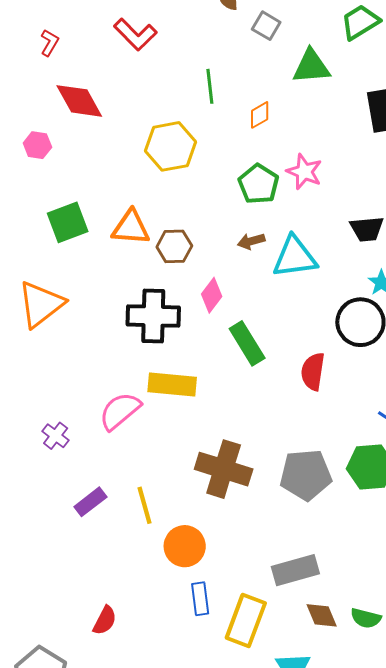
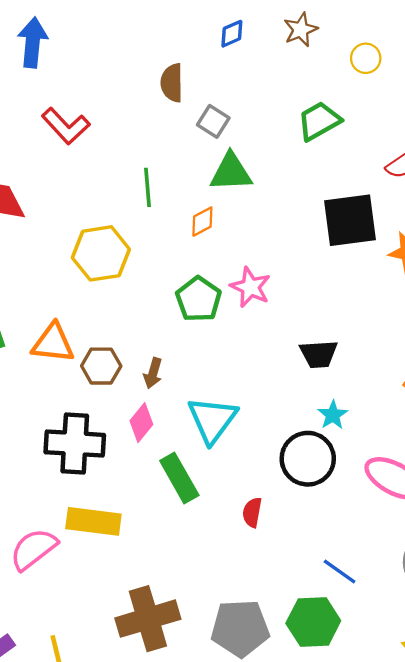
green triangle: (311, 66) -> (231, 172), moved
brown arrow: (251, 241) -> (153, 373), moved, turned -60
cyan triangle: (295, 257) -> (212, 420), moved, turned -48
red semicircle: (313, 372) -> (252, 512), size x0.7
brown cross: (224, 469) -> (148, 619), turned -36

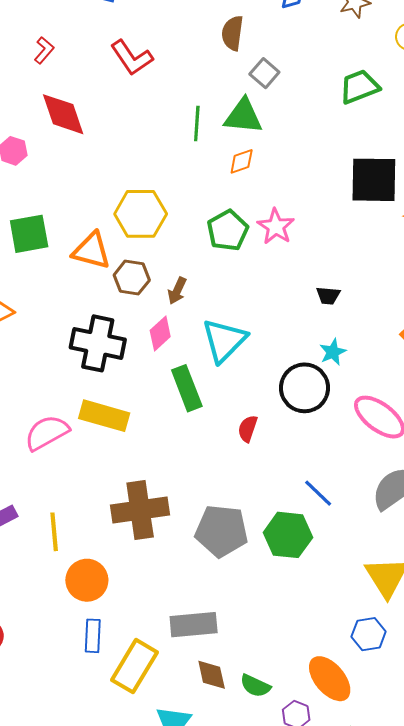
green triangle: (231, 172) -> (243, 116), moved
yellow hexagon: (101, 253) -> (141, 214), moved
black trapezoid: (319, 354) -> (328, 296), size x0.7

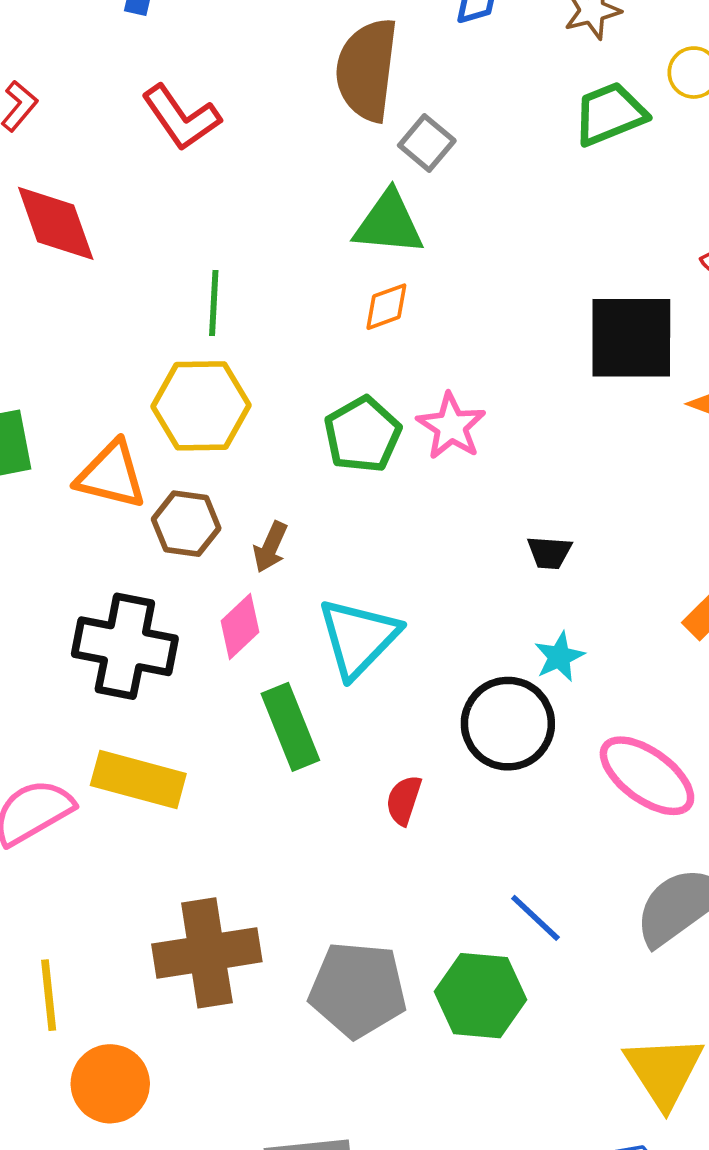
brown semicircle: (232, 33) -> (367, 70), size x1.6
green trapezoid: (359, 87) -> (610, 114), moved
green line: (197, 124) -> (214, 303), moved

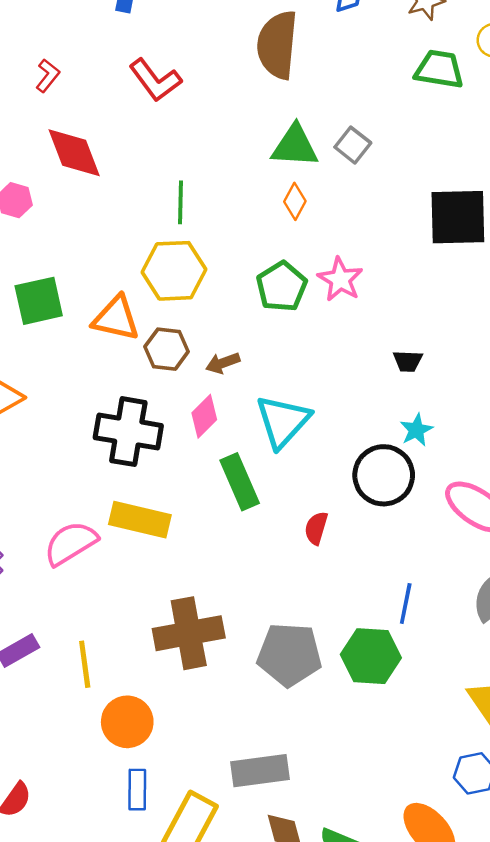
green trapezoid: (610, 114) -> (439, 69), turned 33
gray square: (427, 143) -> (353, 145), moved
orange diamond: (386, 307) -> (295, 201), turned -40
brown arrow: (270, 547) -> (223, 363), turned 48
blue line: (535, 918) -> (406, 603), turned 60

